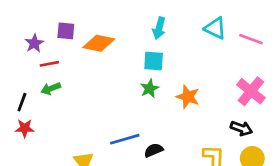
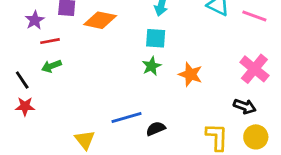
black line: (22, 102) -> (22, 80), turned -54

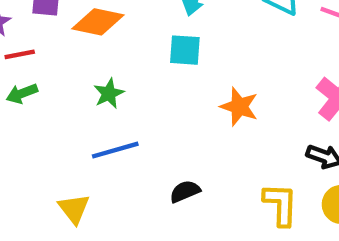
green star: (152, 66) -> (109, 94), moved
blue line: (126, 118) -> (115, 150), moved

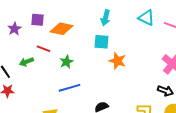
red line: (20, 54) -> (43, 49), moved, turned 32
orange star: (239, 107) -> (117, 61), moved

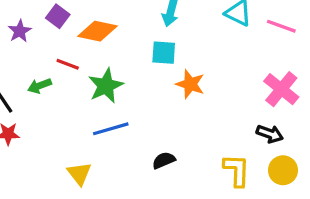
purple square: (37, 20) -> (58, 16), turned 32
green star: (66, 62) -> (106, 86), size x1.5

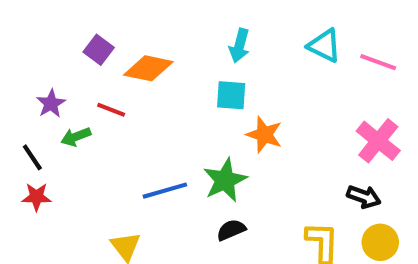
purple star: (20, 31) -> (51, 104), moved
green star: (106, 86) -> (225, 180), moved

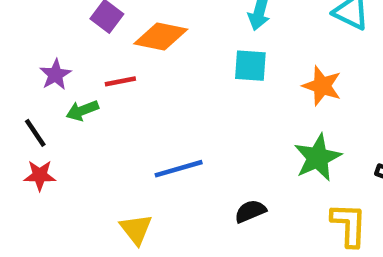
red line: (111, 110) -> (120, 81), turned -32
orange star: (264, 135) -> (322, 86), moved
green star: (225, 180) -> (318, 157), moved

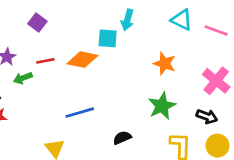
orange diamond: (161, 37) -> (82, 60), moved
cyan square: (250, 66) -> (108, 38), moved

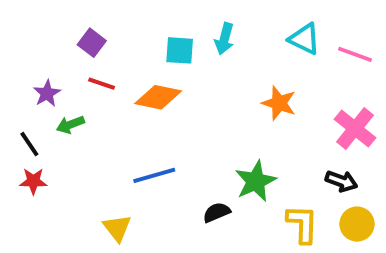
cyan square: (108, 38) -> (180, 50), moved
red line: (45, 61) -> (102, 84), moved, turned 30
green star: (162, 106) -> (256, 181), moved

